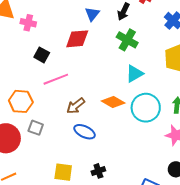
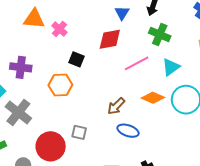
pink cross: (28, 23) -> (59, 29), turned 35
pink line: (56, 79) -> (137, 63), moved
orange hexagon: (21, 101) -> (60, 85), moved

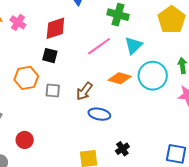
red diamond: (110, 39) -> (55, 28), moved
black square: (77, 59) -> (50, 56), moved
gray square: (79, 132) -> (53, 91), moved
red circle: (51, 146) -> (25, 140), size x0.6

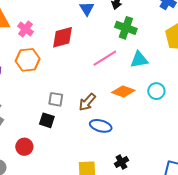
cyan triangle: (133, 45) -> (139, 60), turned 30
black square: (50, 56) -> (47, 120), moved
cyan circle: (153, 76) -> (156, 91), size x0.6
orange hexagon: (26, 78) -> (28, 60), moved

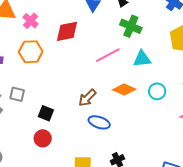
gray square: (56, 99) -> (17, 94), moved
red circle: (24, 147) -> (43, 138), moved

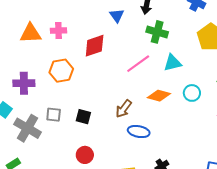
pink cross: (31, 21) -> (59, 31), moved, turned -35
black square: (46, 113) -> (83, 117), moved

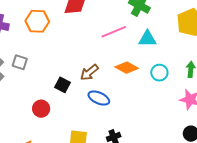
black square: (83, 117) -> (63, 85), moved

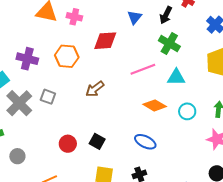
brown arrow: (89, 72) -> (95, 89), moved
black square: (63, 85) -> (97, 141), moved
blue ellipse: (99, 98) -> (145, 142), moved

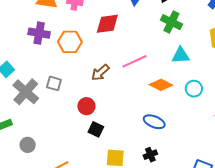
purple cross: (27, 59) -> (39, 33), moved
pink line: (143, 69) -> (135, 61), moved
black square: (97, 141) -> (96, 129), moved
red circle: (68, 144) -> (86, 106), moved

